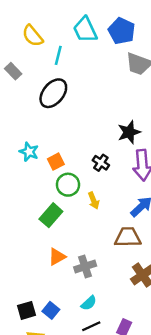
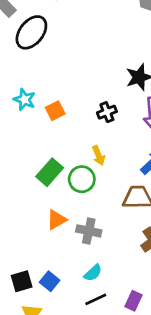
black ellipse: (53, 93) -> (31, 32), moved
black cross: (101, 163) -> (107, 112), turned 35
green circle: (68, 185) -> (82, 179), moved
gray cross: (85, 266) -> (89, 231), turned 30

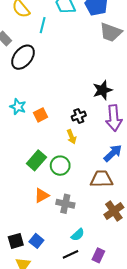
yellow arrow: (99, 155) -> (72, 137), moved
cyan semicircle: (93, 273) -> (78, 235), moved

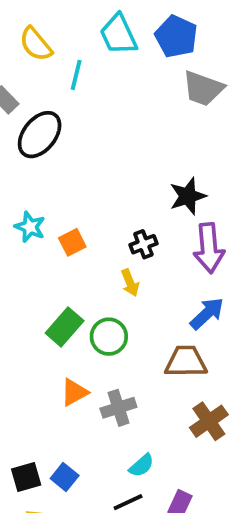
gray cross: (65, 204) -> (118, 408), turned -30

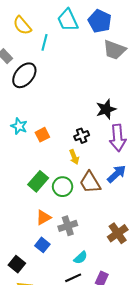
brown trapezoid: (186, 362) -> (90, 182), moved, turned -120
black square: (26, 477) -> (17, 264), turned -35
blue square: (65, 477) -> (42, 245), moved

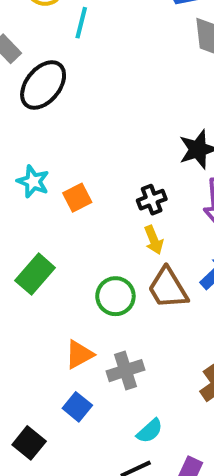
yellow arrow: (74, 157) -> (154, 240), moved
green rectangle: (38, 181) -> (35, 274), moved

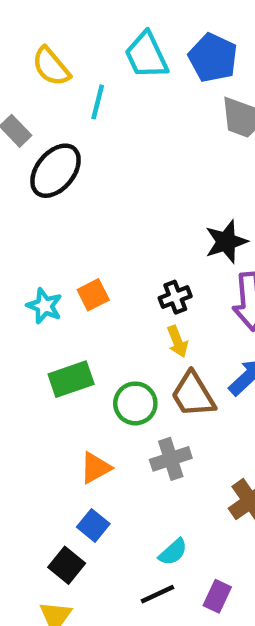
cyan star: (33, 182) -> (44, 306), moved
green rectangle: (35, 274) -> (71, 379), moved, turned 30
gray cross: (126, 371) -> (171, 459), moved
black square: (29, 443) -> (67, 565), moved

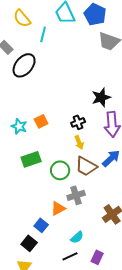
brown trapezoid: (193, 395) -> (86, 166), turned -30
orange triangle: (95, 468) -> (58, 208), moved

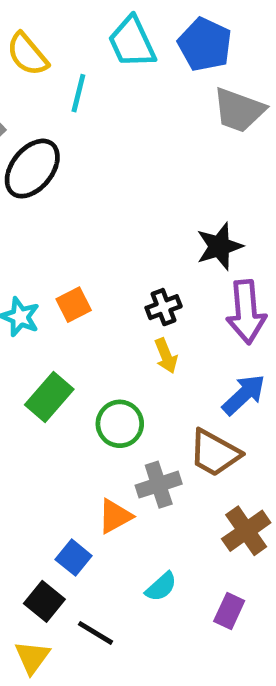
green rectangle: (31, 159) -> (49, 397), turned -30
brown trapezoid: (86, 166) -> (215, 453), moved
black line: (70, 256) -> (95, 633), moved, turned 56
purple rectangle: (97, 257) -> (229, 611), moved

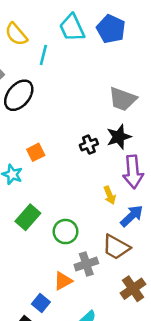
gray trapezoid: (239, 110) -> (123, 99), moved
orange square: (74, 305) -> (36, 152), moved
black cross: (164, 307) -> (89, 145), moved
yellow arrow: (166, 356) -> (110, 195), moved

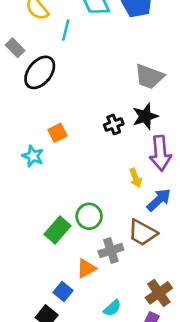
green rectangle: (28, 217) -> (58, 230), moved
brown cross: (133, 289) -> (159, 293), moved

